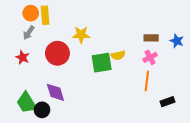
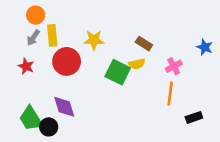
yellow rectangle: (45, 15) -> (52, 35), moved
brown rectangle: (151, 38) -> (144, 44), moved, turned 32
green square: (102, 63) -> (118, 72), turned 35

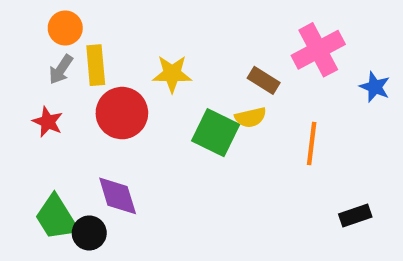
pink cross: (174, 66) -> (318, 50), moved, size x1.6
orange line: (170, 94) -> (312, 144), moved

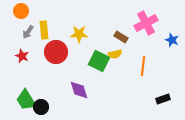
orange circle: (65, 28) -> (21, 11), moved
purple diamond: (118, 196) -> (79, 90), moved

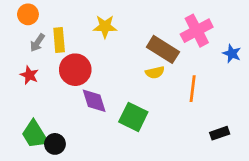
yellow star: (79, 34) -> (105, 26), moved
brown rectangle: (121, 37) -> (163, 49), size x1.6
green square: (99, 61) -> (133, 117), moved
purple diamond: (79, 90) -> (94, 101), moved

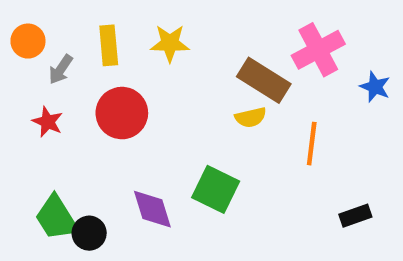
orange circle: (28, 14) -> (28, 41), moved
yellow rectangle: (59, 40) -> (109, 45), moved
purple diamond: (94, 101) -> (152, 209), moved

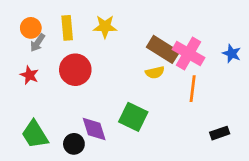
orange circle: (28, 41) -> (31, 28), moved
pink cross: (318, 50) -> (189, 54), moved, turned -32
black circle: (89, 233) -> (74, 144), moved

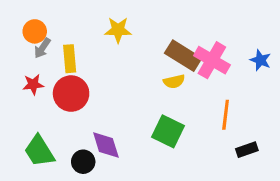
yellow rectangle: (67, 28) -> (70, 59), moved
red circle: (75, 70) -> (71, 94), moved
red star: (29, 75) -> (33, 84), turned -30
orange line: (193, 89) -> (226, 115), moved
green square: (133, 117) -> (168, 131), moved

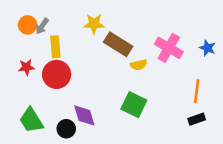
gray arrow: (42, 48) -> (42, 26), moved
brown rectangle: (183, 56) -> (118, 44), moved
orange line: (226, 115) -> (197, 91), moved

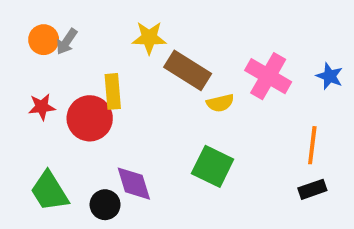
yellow rectangle: (55, 47) -> (113, 91), moved

